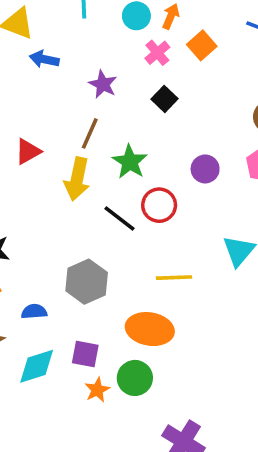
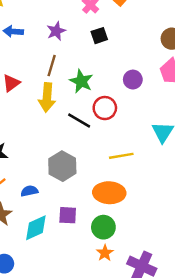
blue arrow: (44, 59) -> (13, 31), moved
purple star: (103, 84) -> (56, 31), turned 30
black square: (165, 99) -> (99, 36), turned 35
orange star: (97, 390) -> (105, 253), moved

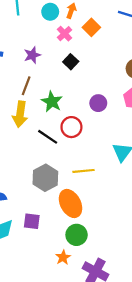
black square: (99, 36) -> (71, 62), turned -32
gray hexagon: (62, 166) -> (45, 178), moved
orange ellipse: (109, 193) -> (71, 204), turned 56
green circle: (103, 227) -> (77, 235), moved

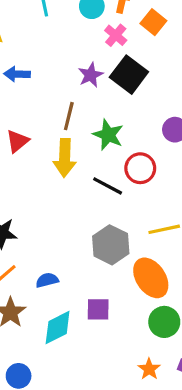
purple star: (32, 55) -> (91, 75), moved
black square: (71, 62) -> (129, 75), size x1.6
orange star: (63, 257) -> (149, 369), moved

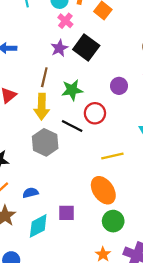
pink cross: (116, 35) -> (65, 21), moved
green star: (108, 135) -> (72, 90), turned -30
gray hexagon: (111, 245) -> (45, 142), moved

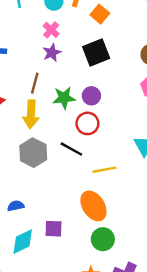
pink cross: (65, 21) -> (51, 30), moved
black square: (86, 48) -> (96, 53), moved, turned 30
purple circle: (119, 86) -> (91, 96), moved
black line: (72, 126) -> (71, 149), moved

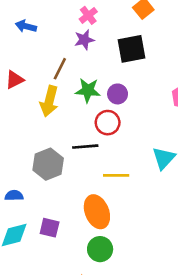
black line: (71, 149) -> (85, 147), turned -45
gray hexagon: (33, 153) -> (48, 164), moved

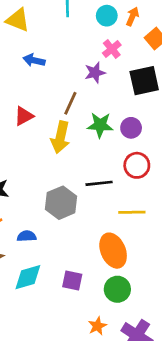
pink cross: (88, 15) -> (112, 49), moved
red circle: (108, 123) -> (137, 165), moved
purple square: (50, 228) -> (72, 280), moved

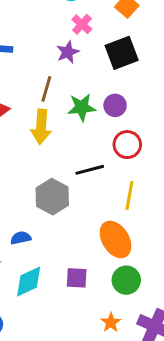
yellow line: (132, 212) -> (129, 196), turned -70

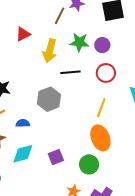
brown line: (46, 89) -> (59, 16), moved
black line: (90, 170) -> (71, 72), moved
orange ellipse: (116, 239) -> (100, 138), moved
purple square: (77, 278) -> (56, 157), turned -35

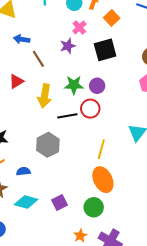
brown line: (59, 16) -> (38, 59), moved, turned -54
red circle: (106, 73) -> (90, 109), moved
cyan diamond: (23, 154) -> (26, 202), turned 35

